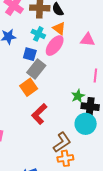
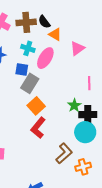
orange triangle: (59, 28) -> (55, 34), moved
pink triangle: (87, 40) -> (77, 48), turned -35
orange square: (29, 87) -> (36, 106), moved
orange cross: (65, 158) -> (83, 167), moved

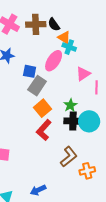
cyan cross: (28, 48) -> (69, 47), moved
pink triangle: (77, 48) -> (83, 74), moved
green star: (74, 105) -> (70, 105), moved
black cross: (88, 115) -> (73, 121), moved
cyan circle: (85, 132) -> (89, 121), moved

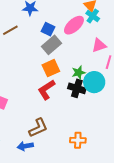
cyan circle: (89, 121) -> (94, 82), moved
brown L-shape: (69, 157) -> (38, 128), moved

